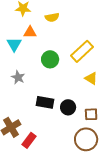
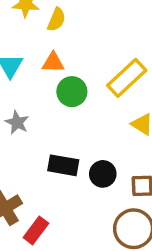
yellow semicircle: (52, 17) -> (56, 20), moved, turned -56
orange triangle: (30, 32) -> (53, 62), moved

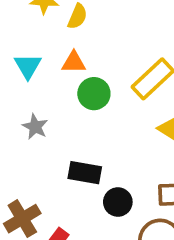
black circle: (103, 174) -> (118, 202), moved

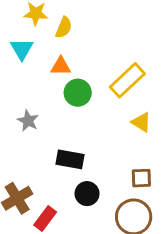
cyan triangle: (28, 66) -> (22, 49), moved
black circle: (118, 202) -> (87, 194), moved

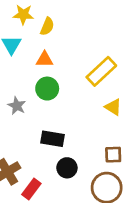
green circle: (78, 93) -> (47, 89), moved

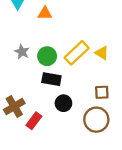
yellow rectangle: (101, 71) -> (77, 53), moved
green circle: (47, 89) -> (47, 56), moved

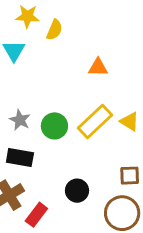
orange triangle: (45, 13) -> (98, 67), moved
black rectangle: (51, 79) -> (20, 158), moved

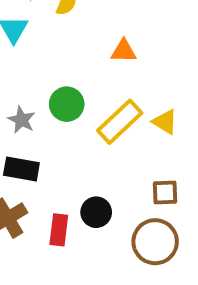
green circle: (54, 126) -> (67, 104), moved
red rectangle: (36, 215) -> (59, 230), moved, turned -30

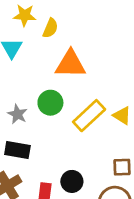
orange triangle: (124, 51) -> (70, 64), moved, size x1.6

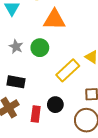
gray star: (17, 114) -> (16, 47), moved
yellow rectangle: (89, 116) -> (68, 70), moved

